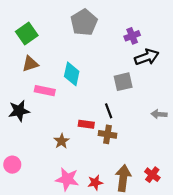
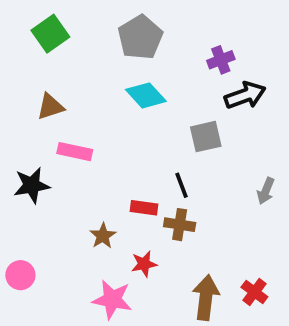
green square: (27, 34) -> (50, 34), moved
cyan diamond: (72, 74) -> (146, 95), moved, turned -55
gray arrow: (159, 114) -> (266, 191), turned -72
red star: (95, 183) -> (144, 264), moved

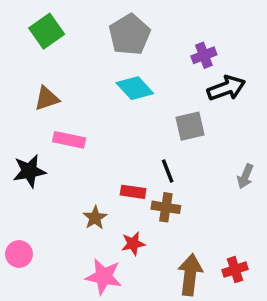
red cross: (254, 292) -> (235, 270), turned 35

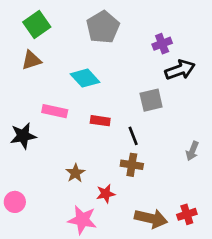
cyan diamond: (135, 88) -> (85, 78), moved
brown triangle: (47, 98) -> (31, 60), moved
gray arrow: (245, 176) -> (192, 151), moved
red rectangle: (133, 192) -> (100, 121), moved
brown arrow: (190, 275) -> (151, 218), turned 96

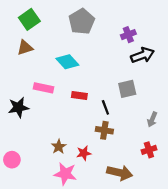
gray square: (151, 100) -> (127, 89), moved
brown star: (75, 173) -> (59, 147), moved
red cross: (187, 214) -> (149, 150), moved

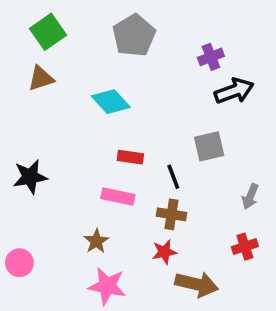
pink rectangle: (43, 88) -> (118, 196), moved
red star: (84, 153) -> (164, 252), moved

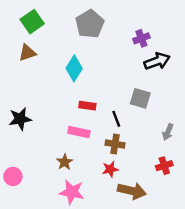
cyan diamond: (111, 102) -> (74, 68), turned 75
gray square: (209, 146) -> (140, 98), turned 30

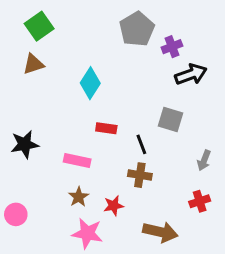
gray pentagon: (90, 24) -> (137, 29), moved
pink rectangle: (79, 132) -> (77, 160), moved
red star: (110, 169) -> (114, 206), moved

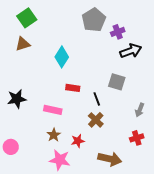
brown cross: (140, 175) -> (96, 120), turned 35

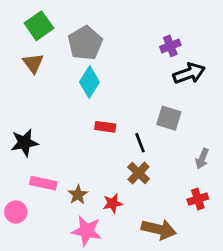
gray pentagon: (94, 20) -> (85, 43), moved
brown triangle: (23, 44) -> (33, 63), turned -49
pink rectangle: (53, 110) -> (43, 183), moved

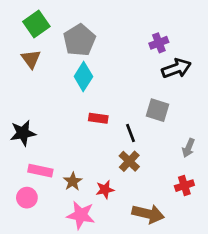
pink circle: (16, 212) -> (27, 198), moved

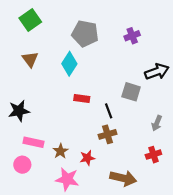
gray pentagon: (79, 40) -> (85, 33), moved, turned -30
brown triangle: (31, 59) -> (30, 59), moved
black arrow: (176, 68) -> (157, 72), moved
brown cross: (129, 161) -> (108, 134), turned 30

